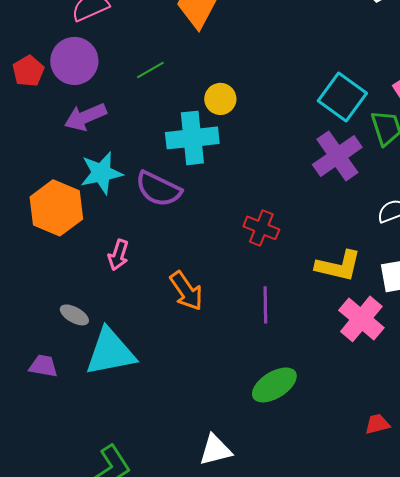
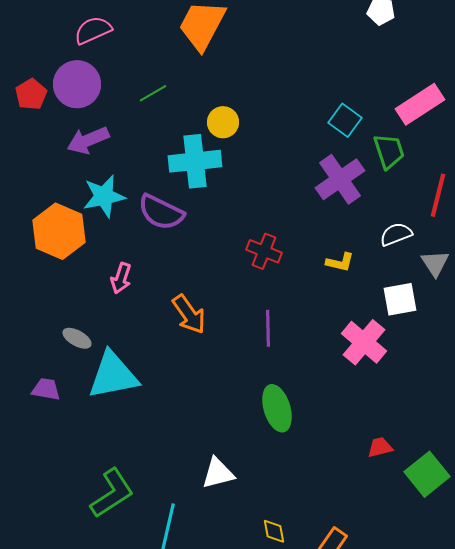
cyan square: (342, 97) -> (345, 120), size x0.7
yellow L-shape: (338, 266) -> (340, 262), moved, size x0.6
green ellipse: (274, 385) -> (277, 408), turned -75

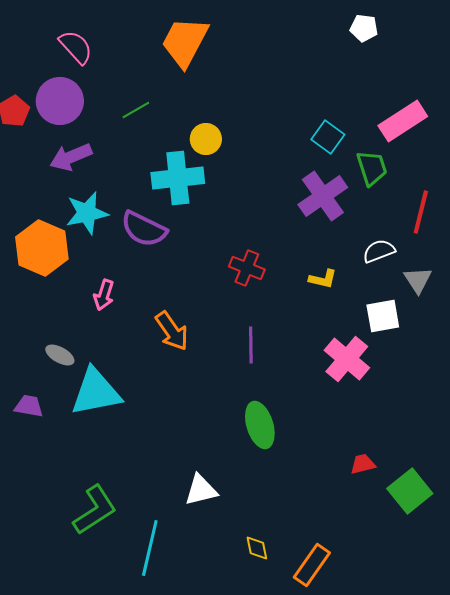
pink semicircle: (93, 30) -> (76, 47), turned 72

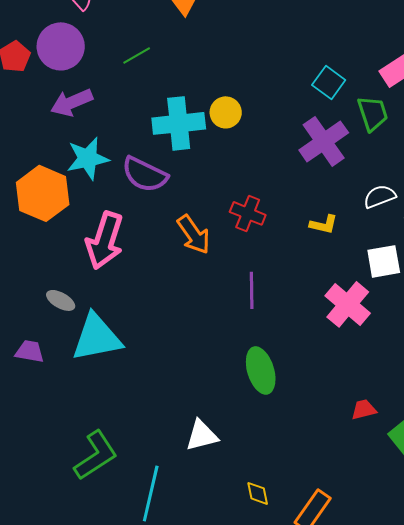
yellow circle: (206, 139) -> (226, 112), moved
pink arrow: (104, 295) -> (105, 240), size x1.8
orange arrow: (172, 331) -> (194, 234), moved

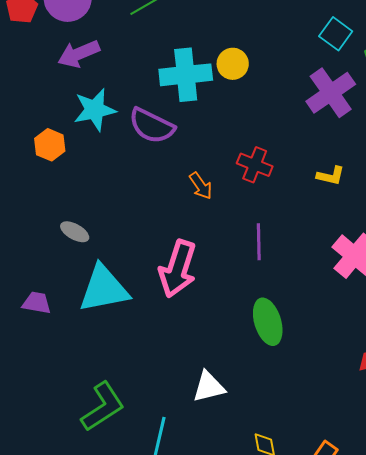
orange hexagon: (43, 193) -> (50, 145), size x0.6
orange arrow: (194, 234) -> (201, 186), size x0.7
pink arrow: (105, 240) -> (178, 269), moved
gray ellipse: (61, 300) -> (75, 232), moved

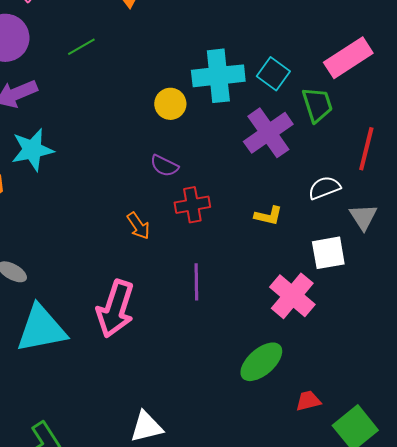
cyan cross: (186, 75) -> (218, 76), moved
purple semicircle: (152, 126) -> (164, 166), moved, size x0.6
red cross: (255, 165) -> (192, 205), turned -32
green ellipse: (268, 322) -> (261, 362), moved, turned 66

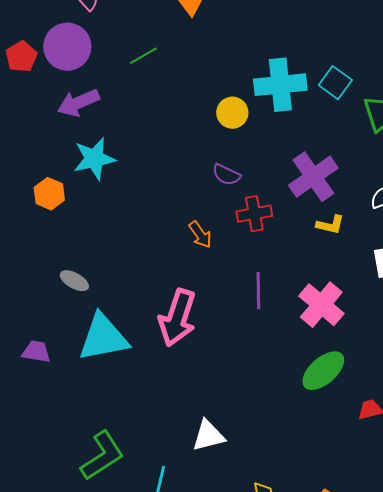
purple cross: (268, 133) -> (313, 177), moved
pink cross: (292, 296) -> (321, 305), moved

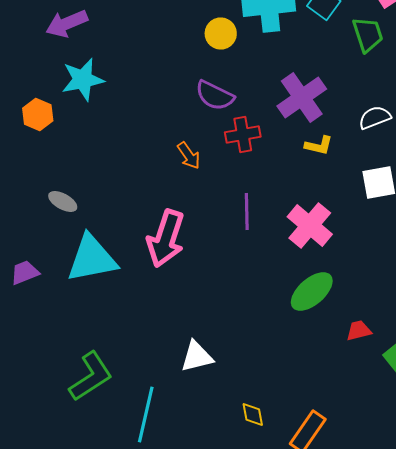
purple semicircle: (226, 175) -> (215, 96), size x1.4
purple trapezoid: (36, 352) -> (25, 272), turned -32

